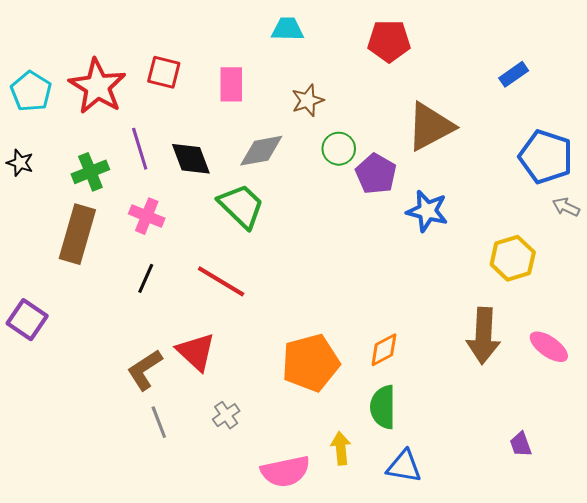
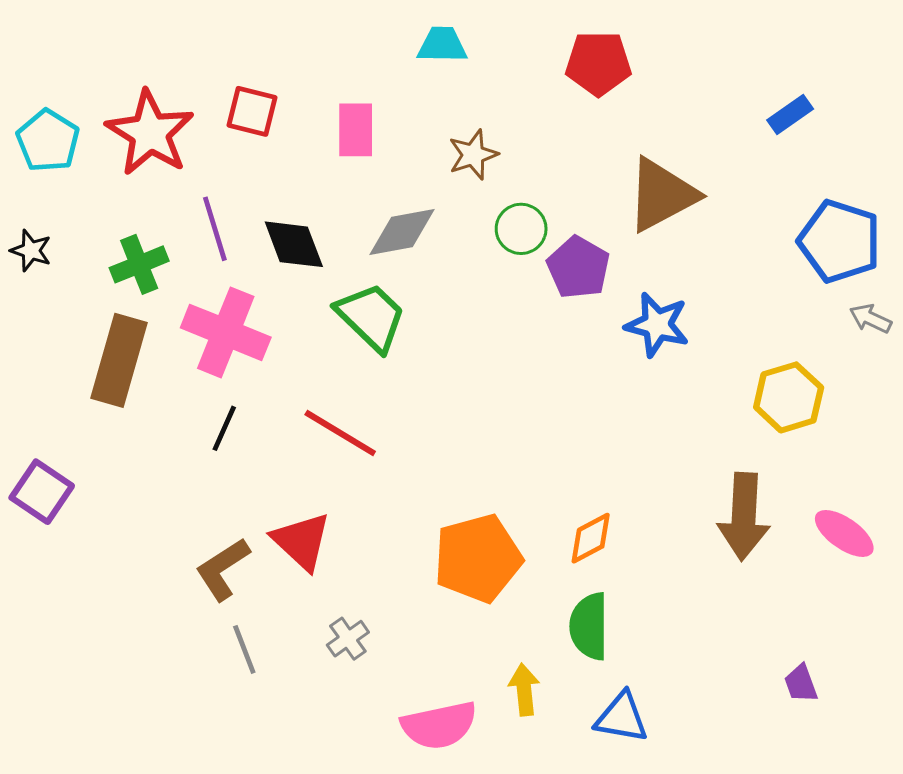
pink cross: (147, 216) -> (226, 332), size x1.6

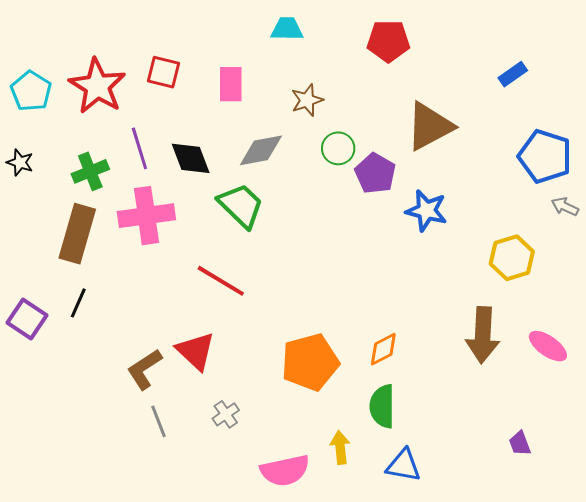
pink cross: (226, 332) -> (146, 216), turned -30
black line: (224, 428) -> (78, 303), moved

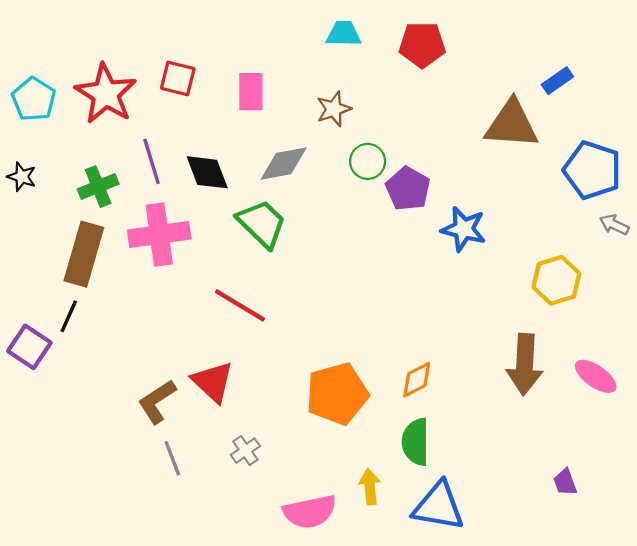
cyan trapezoid: (287, 29) -> (344, 34), moved
brown triangle: (429, 126) -> (512, 124), moved, turned 32
black line: (78, 303) -> (69, 316), moved
blue triangle: (403, 465) -> (439, 506), size x1.4

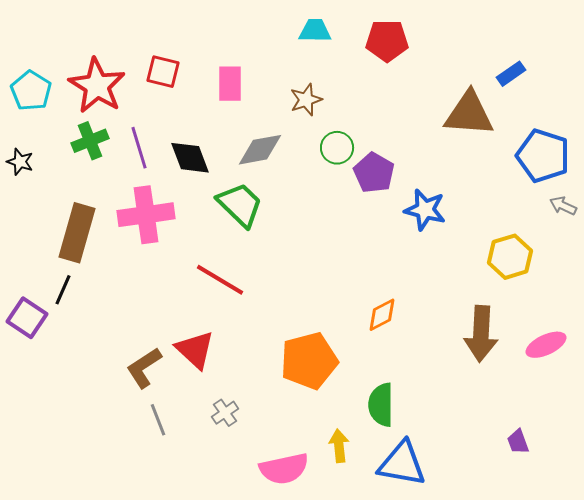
green cross: (98, 187) -> (90, 141), moved
pink ellipse: (596, 376) -> (546, 345), turned -60
orange diamond: (417, 380) -> (382, 315), moved

